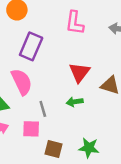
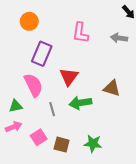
red triangle: (79, 72) -> (69, 77), moved
green arrow: (75, 102) -> (80, 103), size x1.5
pink square: (31, 129) -> (39, 137), moved, turned -35

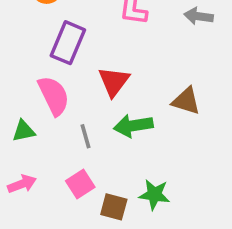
pink arrow: (14, 127) -> (22, 184), moved
pink square: (39, 137) -> (80, 184), moved
brown square: (62, 145) -> (114, 207), moved

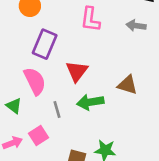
green triangle: (24, 131) -> (14, 106), turned 49
pink square: (80, 184) -> (39, 135), moved

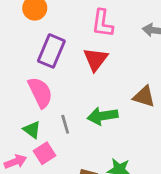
red triangle: (77, 71) -> (96, 59), moved
green triangle: (14, 106) -> (32, 130), moved

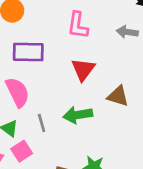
purple rectangle: (51, 51) -> (28, 52), turned 68
red triangle: (96, 59) -> (83, 69), moved

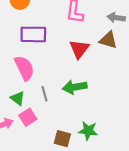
brown triangle: (118, 96) -> (108, 40), moved

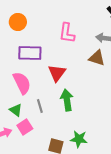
red triangle: (79, 49) -> (57, 73), moved
green arrow: (75, 87) -> (67, 100), turned 90

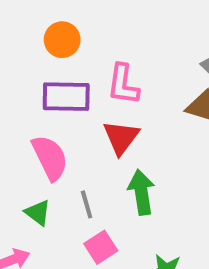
orange circle: (18, 22) -> (62, 40), moved
pink L-shape: (67, 33) -> (123, 84), moved
pink square: (25, 127) -> (101, 247), moved

